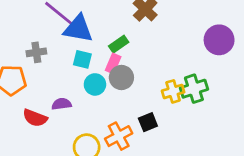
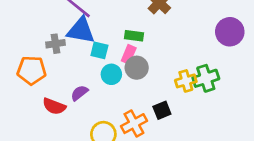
blue triangle: (78, 29) -> (81, 30), moved
green rectangle: (119, 44) -> (134, 36), turned 42
purple semicircle: (62, 104) -> (79, 93), turned -30

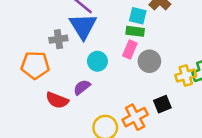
blue triangle: (81, 30) -> (83, 26), turned 48
cyan square: (99, 50) -> (138, 16), moved
gray circle: (137, 68) -> (149, 61), moved
cyan circle: (111, 74) -> (97, 61), moved

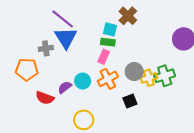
cyan circle: (97, 61) -> (83, 81), moved
gray circle: (149, 61) -> (134, 72), moved
orange cross: (135, 117) -> (108, 79), moved

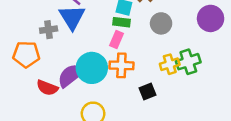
gray circle: (134, 72) -> (161, 23), moved
orange cross: (108, 79) -> (121, 65), turned 30
cyan circle: (83, 81) -> (92, 68), size x1.6
purple semicircle: (65, 87) -> (71, 75), size x1.6

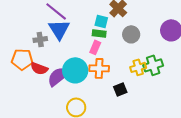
red semicircle: (47, 88) -> (39, 68), moved

